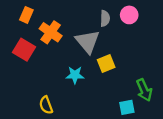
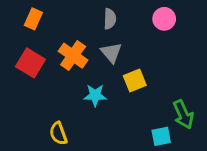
gray semicircle: (105, 18) -> (110, 19), moved
orange cross: (51, 32) -> (73, 56), moved
gray triangle: (88, 42) -> (111, 53), size x0.7

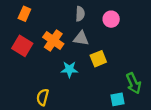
pink circle: (164, 19) -> (111, 19), moved
gray triangle: (111, 53) -> (81, 38), turned -42
yellow semicircle: (58, 133) -> (43, 97), turned 35

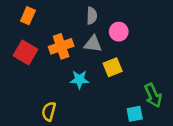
pink circle: (111, 19) -> (119, 32), moved
orange cross: (53, 41) -> (61, 46), turned 36

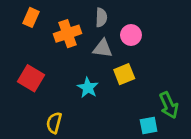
orange cross: (61, 46) -> (68, 34), moved
red square: (26, 53) -> (31, 78), moved
cyan star: (79, 79) -> (88, 88), turned 30

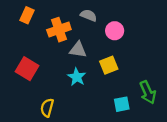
gray semicircle: (101, 17) -> (89, 15), turned -70
gray triangle: (103, 49) -> (78, 50), moved
cyan square: (149, 125) -> (122, 104), moved

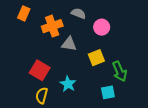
red square: (27, 69) -> (40, 70), moved
cyan star: (77, 77) -> (68, 84), moved
green arrow: (148, 92) -> (120, 71), moved

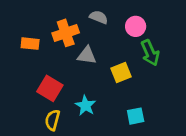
orange rectangle: (24, 13) -> (30, 44), moved, turned 72
pink circle: (102, 27) -> (136, 26), moved
green arrow: (120, 71) -> (150, 53), moved

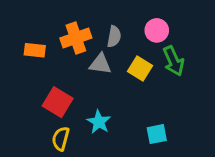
gray semicircle: (99, 17) -> (114, 36), moved, turned 78
yellow square: (121, 73) -> (140, 69), moved, turned -36

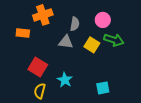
orange cross: (76, 38) -> (43, 15), moved
green arrow: (173, 61) -> (114, 40), turned -48

